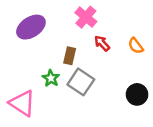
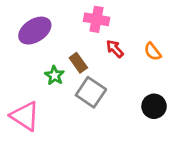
pink cross: (86, 17) -> (97, 19), turned -30
brown rectangle: (70, 56) -> (78, 63), turned -49
green star: (51, 78) -> (54, 75), moved

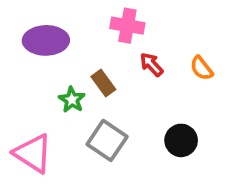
purple ellipse: (35, 31) -> (46, 40), turned 32
gray square: (91, 92) -> (107, 140), moved
black circle: (154, 106) -> (181, 140), moved

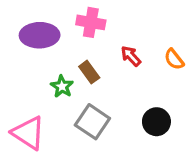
pink cross: (127, 26) -> (91, 22), moved

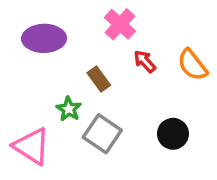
pink cross: (91, 22) -> (120, 24), moved, turned 32
orange semicircle: (174, 59) -> (192, 65), size x1.4
green star: (62, 86) -> (69, 109), moved

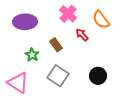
orange semicircle: (192, 65) -> (101, 20), moved
green star: (69, 109) -> (32, 55), moved

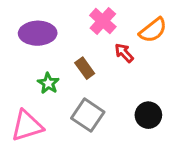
orange semicircle: (101, 20) -> (153, 30), turned -90
pink triangle: (18, 83) -> (27, 126), turned -50

